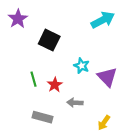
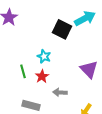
black square: (49, 40) -> (62, 29), moved
cyan star: (82, 66) -> (44, 56), moved

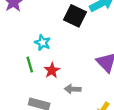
cyan star: (44, 56) -> (43, 43), moved

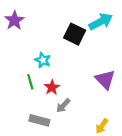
gray arrow: (73, 89) -> (63, 106), moved, turned -49

